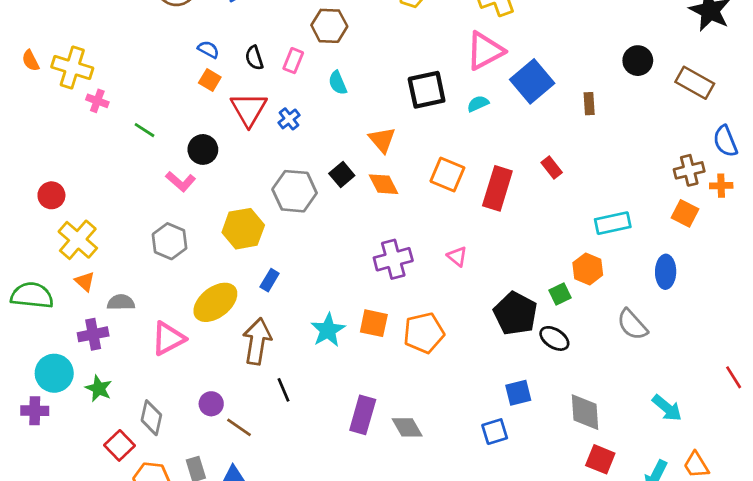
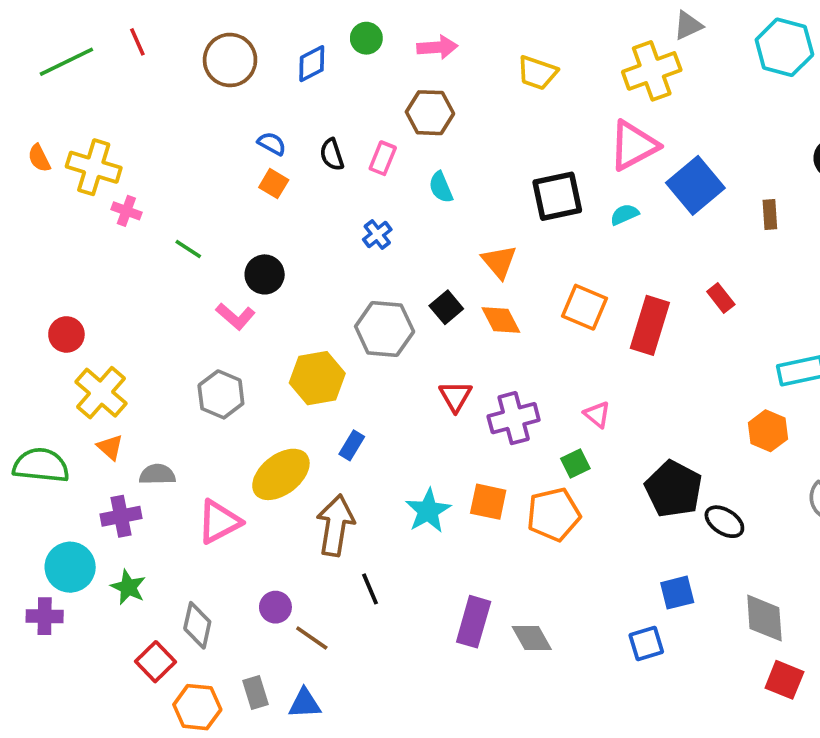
red triangle: (249, 109) -> (455, 396), moved, size x0.7
green square: (560, 294) -> (575, 464), moved

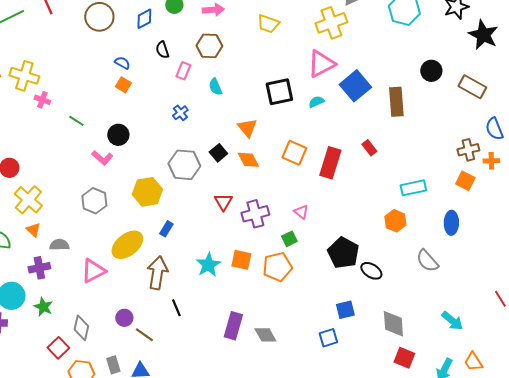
black semicircle: (332, 155) -> (162, 50), moved
brown rectangle: (770, 214) -> (396, 102), size x1.8

